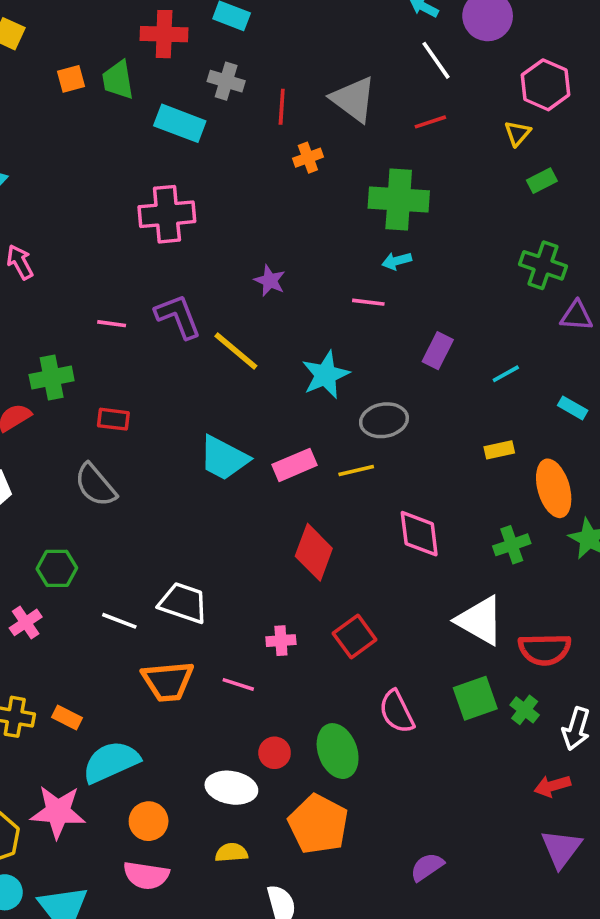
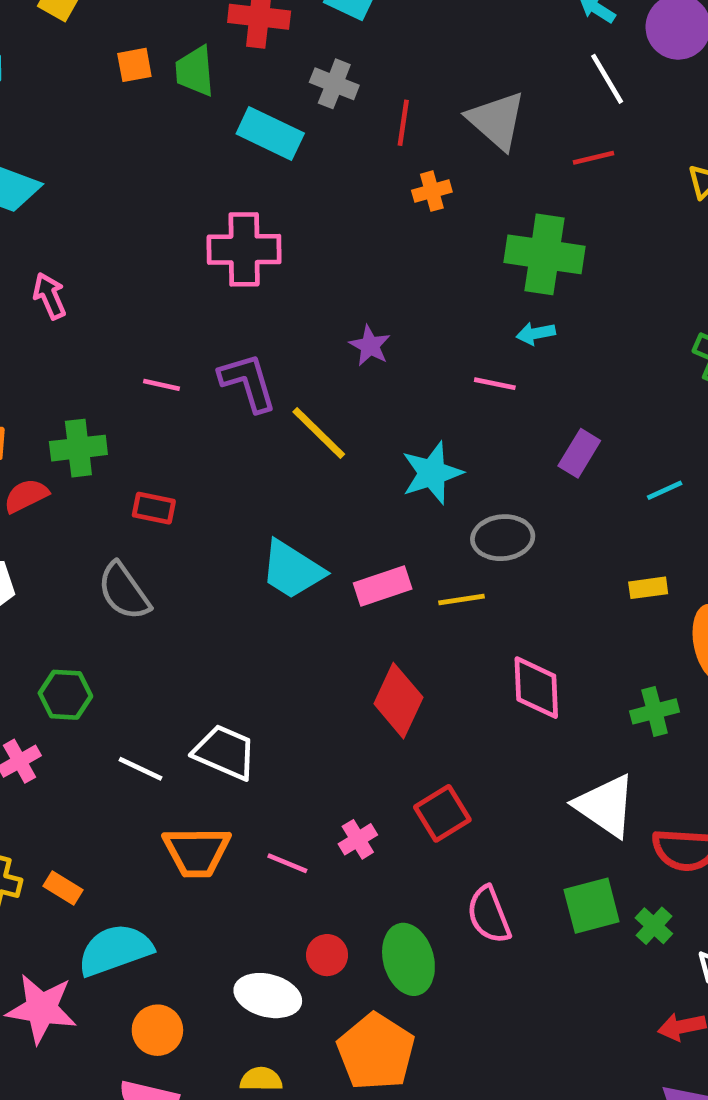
pink cross: (281, 641) -> (358, 839), moved, turned -32

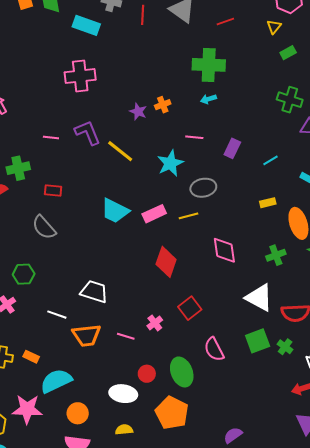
orange cross: (432, 191) -> (163, 105), moved
pink line: (495, 384) -> (194, 137), moved
white line: (141, 769) -> (57, 315), moved

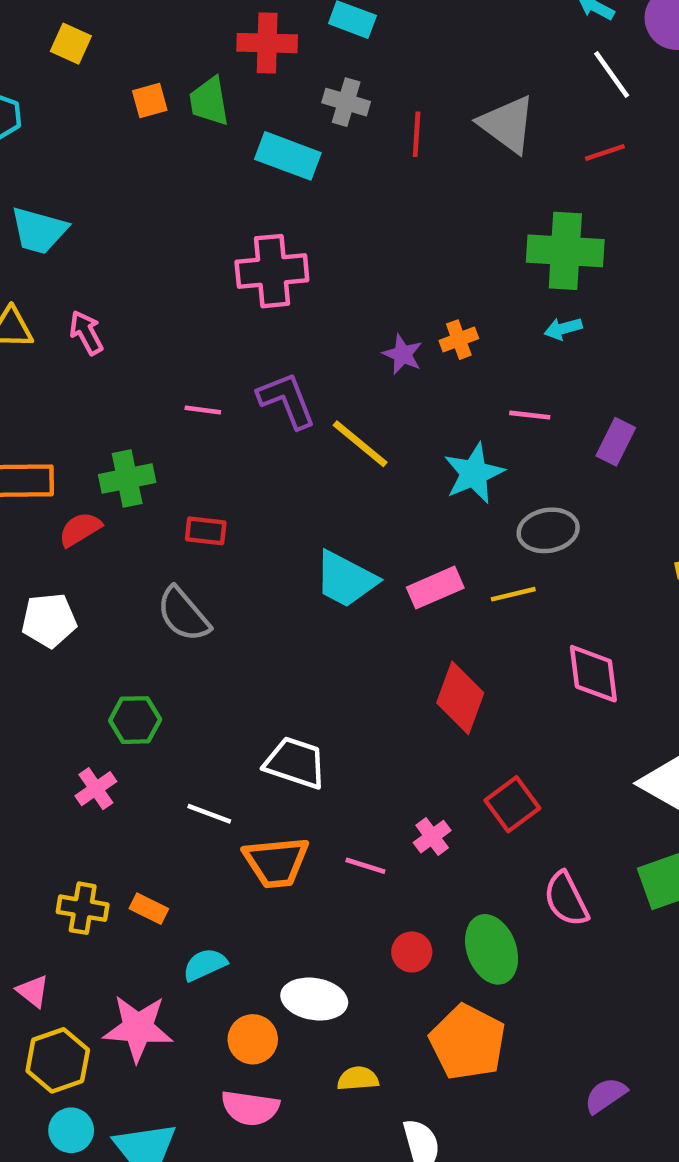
cyan semicircle: (56, 381) -> (205, 965), size x0.6
white ellipse: (123, 394) -> (314, 999), moved

